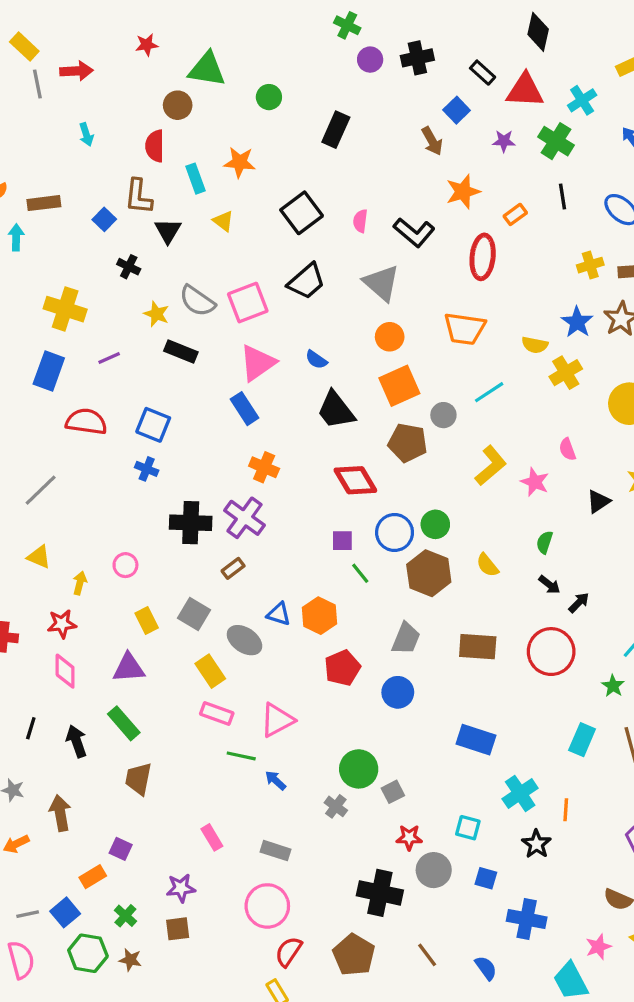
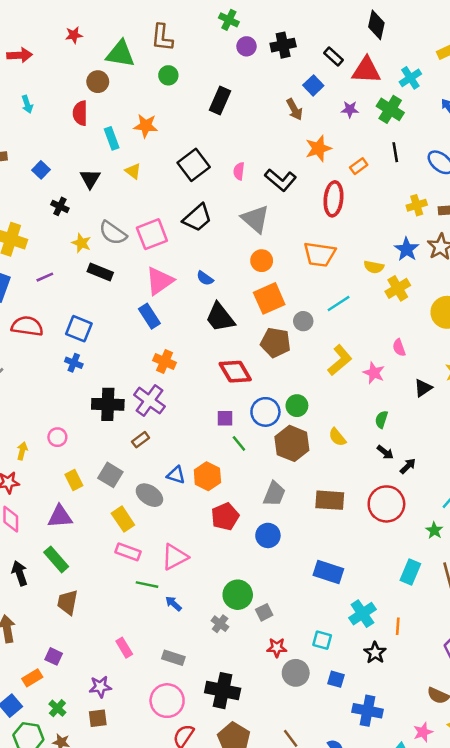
brown L-shape: (138, 197) -> (162, 38), moved
black cross: (380, 893) -> (223, 691), moved

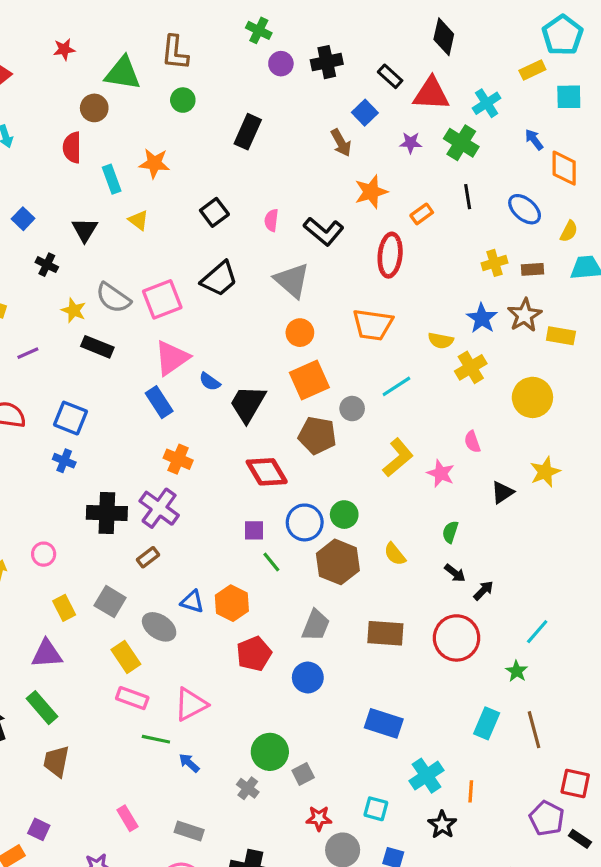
black square: (194, 165) -> (214, 212), size x0.7
blue semicircle: (205, 278) -> (210, 382), moved
black trapezoid: (220, 317) -> (248, 404), turned 68

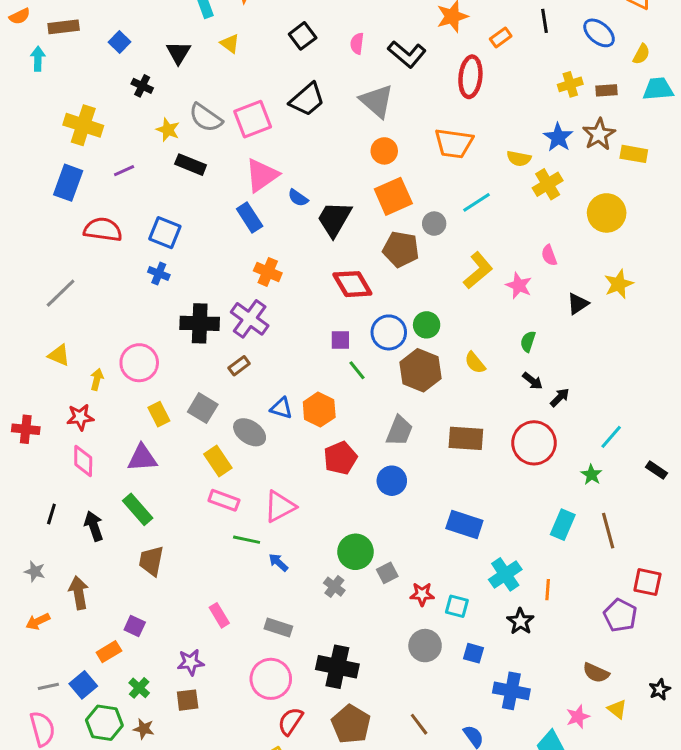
pink circle: (44, 554) -> (139, 363), size x1.6
red star: (319, 818) -> (422, 594), moved
black rectangle: (580, 839) -> (657, 470), moved

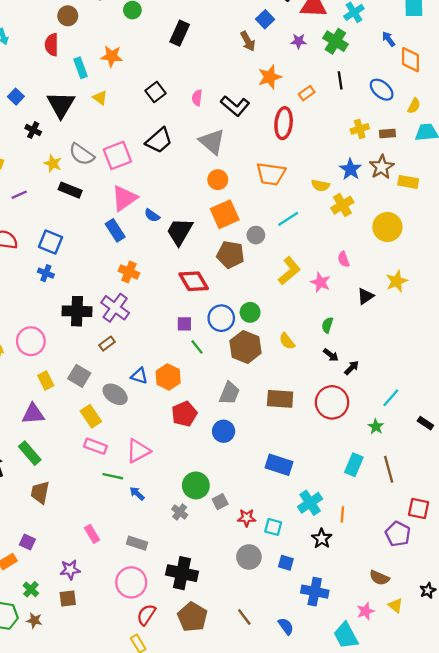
black triangle: (179, 53) -> (61, 105), size x1.5

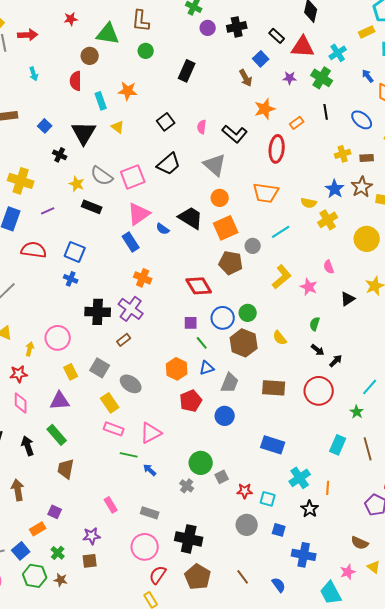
black trapezoid: (180, 232) -> (191, 218), moved, turned 92
blue triangle: (139, 376) -> (207, 368), moved, turned -35

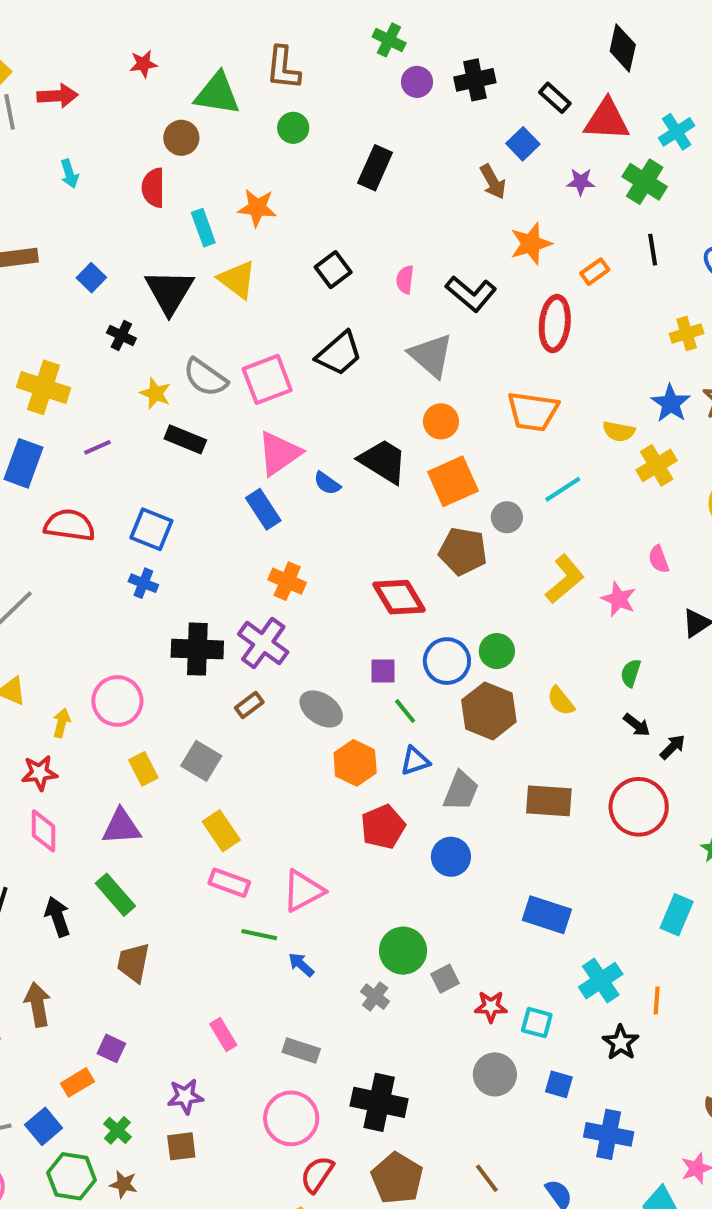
yellow triangle: (118, 127) -> (237, 280), size x1.5
gray ellipse: (131, 384) -> (321, 709), moved

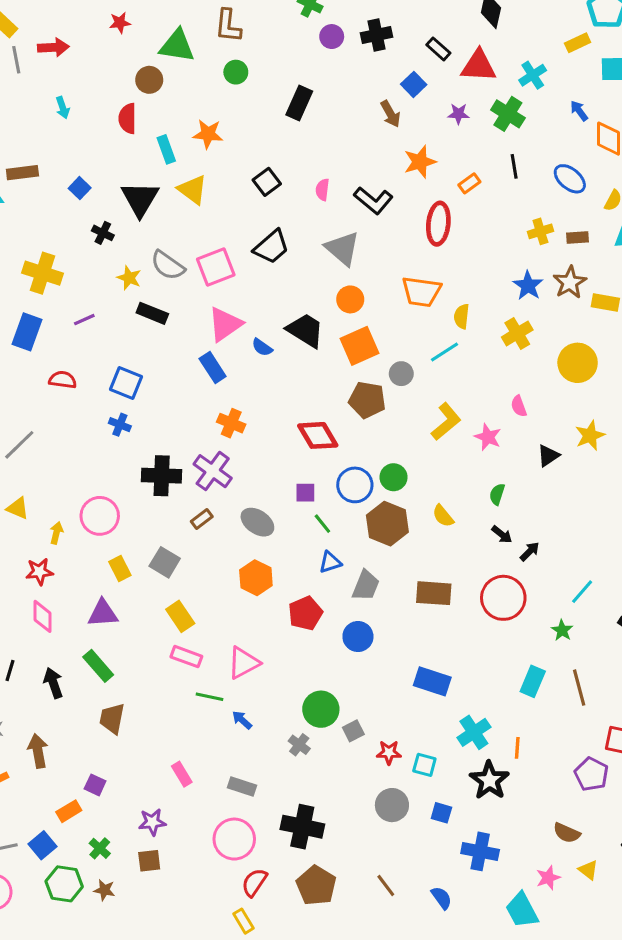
yellow semicircle: (619, 431) -> (462, 316), moved, turned 85
red semicircle: (69, 525) -> (63, 380), size x0.7
orange hexagon: (355, 763) -> (256, 578), moved
black star: (621, 1042) -> (489, 780), size x1.4

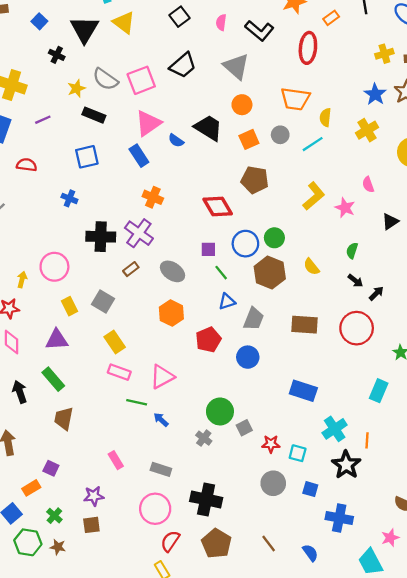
yellow star: (129, 278) -> (76, 88), turned 30
orange square: (360, 346) -> (249, 139), size x0.7
gray circle: (401, 374) -> (280, 135), moved
blue square: (126, 383) -> (87, 157), moved, turned -35

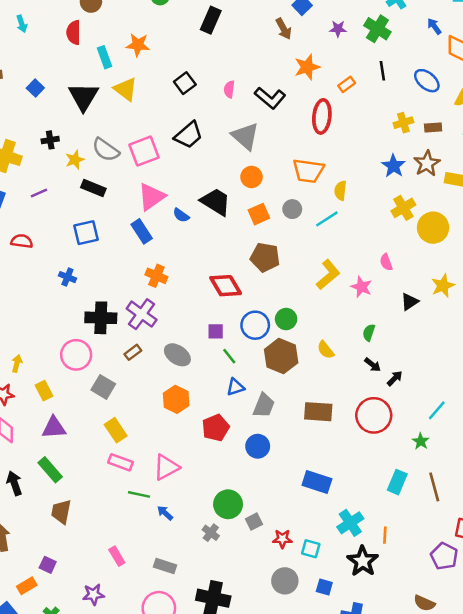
black cross: (57, 55) -> (50, 140), moved, turned -35
yellow cross: (367, 130) -> (403, 208), moved
pink circle: (54, 267) -> (76, 355), moved
yellow rectangle: (69, 306) -> (44, 391), moved

